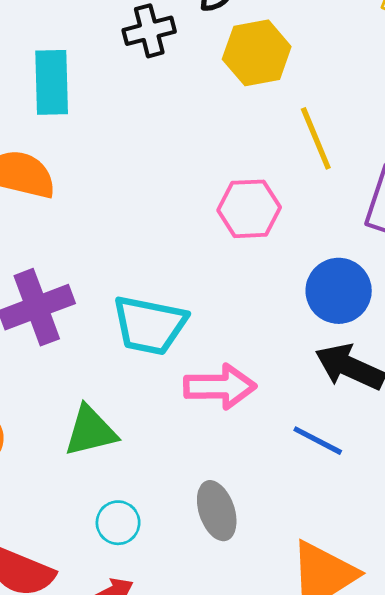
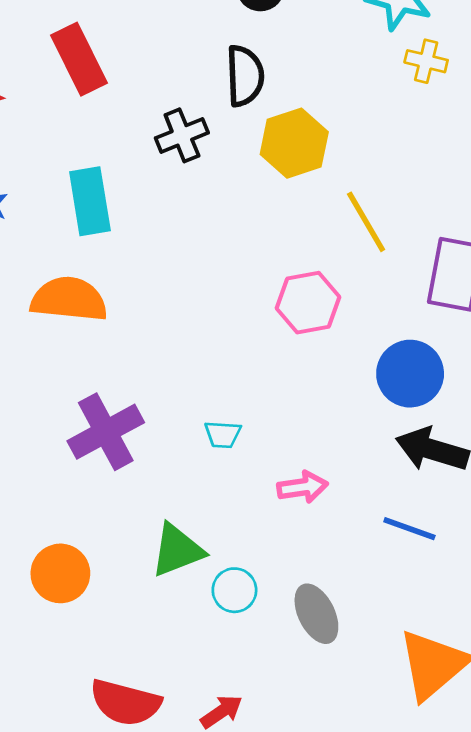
cyan trapezoid: (149, 325) -> (223, 434), size x0.5
pink arrow: (220, 387) -> (303, 487), size x0.7
cyan circle: (118, 523) -> (234, 590), moved

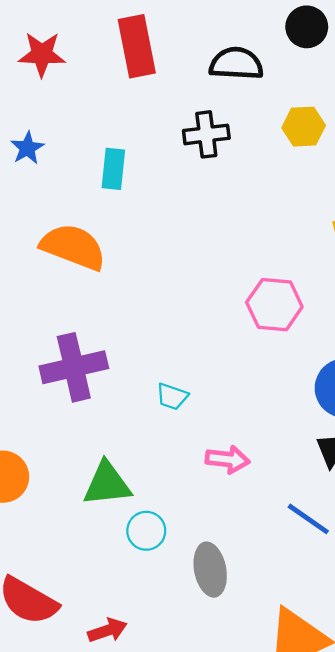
black semicircle: (245, 76) -> (236, 64), moved, turned -100
yellow hexagon: (294, 143) -> (304, 127), moved, size x0.7
cyan rectangle: (90, 201) -> (113, 169), size x0.7

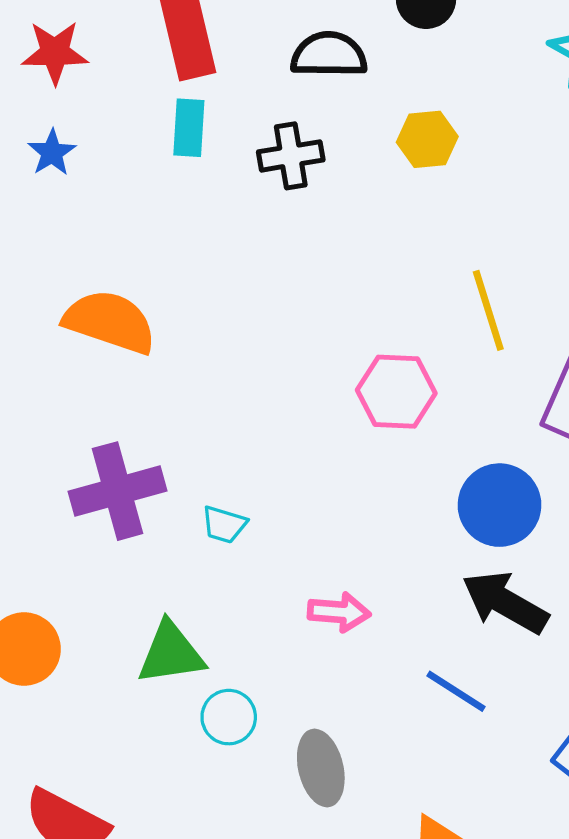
blue star: (27, 148) -> (52, 153), moved
cyan rectangle: (113, 169) -> (189, 128), moved
cyan trapezoid: (172, 396) -> (224, 525), moved

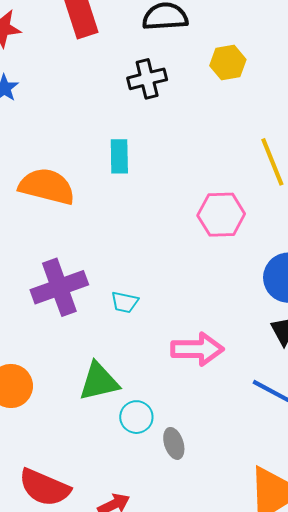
cyan rectangle: (189, 128) -> (119, 156), moved
pink arrow: (339, 612) -> (197, 349), size x1.4
gray ellipse: (321, 768) -> (174, 443), moved, size x0.7

